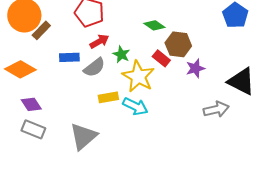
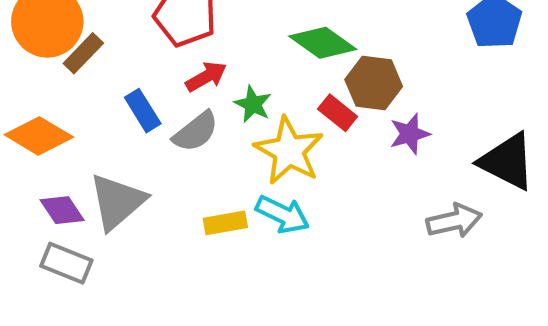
green diamond: (154, 25) -> (323, 43), size x1.4
blue rectangle: (69, 57) -> (143, 111), turned 60
yellow rectangle: (108, 97) -> (225, 223), moved
gray triangle: (83, 136) -> (117, 202), moved

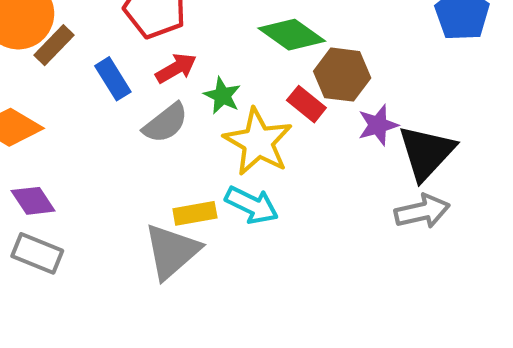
blue rectangle: (143, 111) -> (113, 79), moved
black triangle: (507, 161) -> (426, 152), moved, turned 46
gray triangle: (117, 202) -> (172, 251), moved

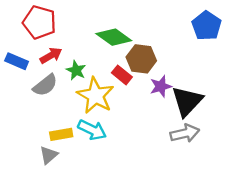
blue rectangle: (113, 79) -> (17, 61), turned -35
gray triangle: (172, 251) -> (49, 155), size x0.6

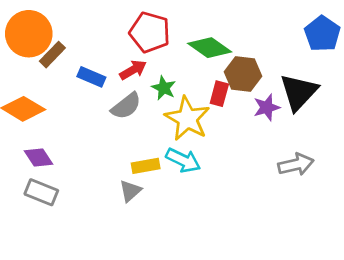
red pentagon: (39, 22) -> (150, 32), moved
red rectangle: (122, 75) -> (219, 94), turned 66
black triangle: (187, 101) -> (299, 92), moved

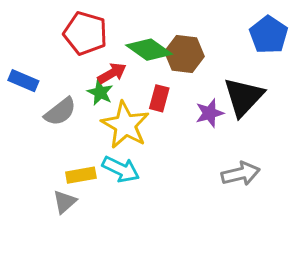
red arrow: (133, 70) -> (112, 73), moved
brown hexagon: (243, 74) -> (184, 54), moved

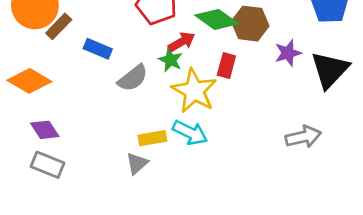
black triangle: (244, 97) -> (330, 70), moved
purple star: (210, 113) -> (288, 53), moved

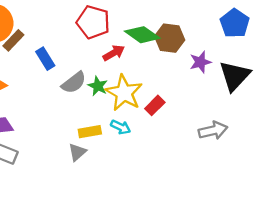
blue rectangle: (98, 49) -> (45, 59), turned 35
green star: (171, 60) -> (98, 86), moved
red rectangle: (226, 66) -> (155, 105), moved, turned 30
cyan arrow: (190, 133) -> (121, 127), size x0.7

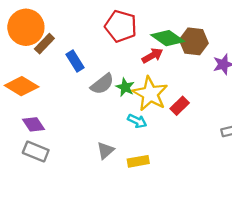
red arrow: (114, 53) -> (152, 56), moved
cyan arrow: (121, 127) -> (137, 121), moved
yellow rectangle: (90, 132) -> (138, 161), moved

